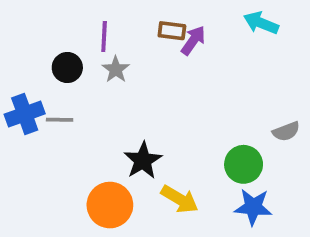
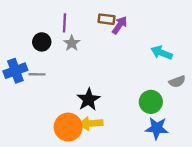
cyan arrow: (261, 23) -> (162, 53), moved
yellow arrow: (180, 199) -> (91, 123), moved, turned 145

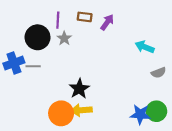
brown rectangle: (106, 19) -> (85, 17), moved
black circle: (42, 42) -> (37, 37), size x1.5
green circle: (151, 102) -> (156, 111), moved

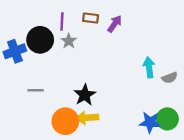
cyan arrow: (145, 47) -> (149, 67), moved, turned 60
blue cross: (14, 63) -> (15, 51), moved
gray line: (33, 66) -> (36, 90), moved

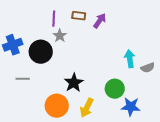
black circle: (40, 40) -> (41, 52), moved
gray line: (36, 90) -> (23, 79), moved
yellow arrow: (87, 118) -> (87, 108), moved, turned -60
green circle: (167, 119) -> (115, 89), moved

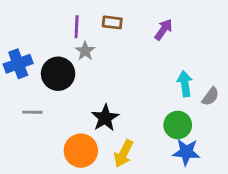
purple arrow: (100, 21) -> (163, 30), moved
gray semicircle: (148, 68) -> (210, 97), turned -32
green circle: (115, 89) -> (178, 125), moved

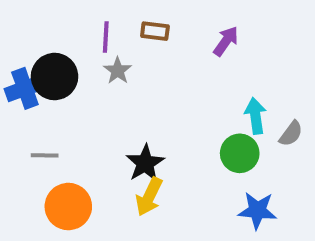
black circle: (58, 74) -> (55, 77), moved
green circle: (178, 125) -> (240, 153), moved
orange circle: (81, 151) -> (68, 207), moved
yellow arrow: (124, 153) -> (149, 197), moved

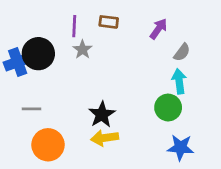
gray semicircle: (291, 134) -> (182, 52), moved
yellow arrow: (149, 197) -> (105, 138), turned 56

